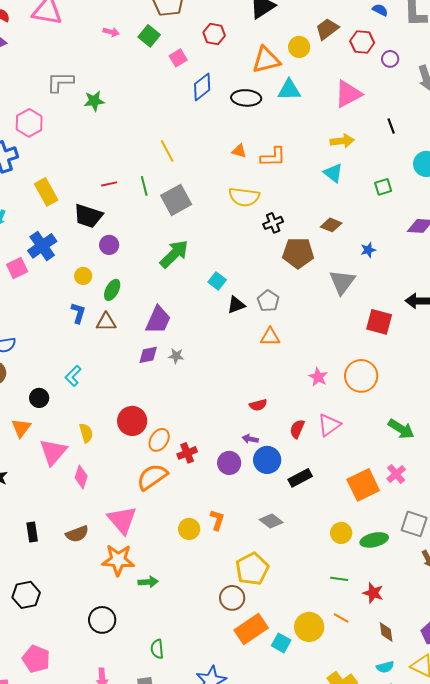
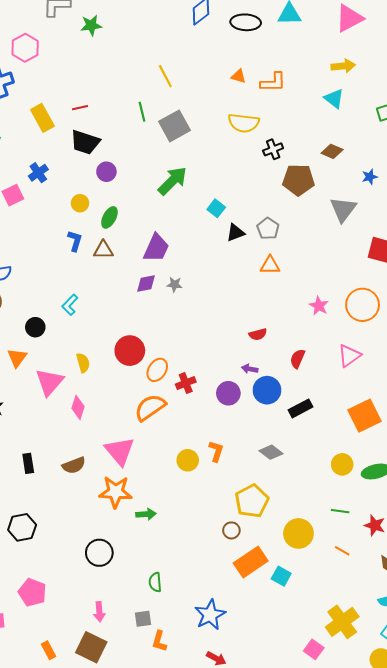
red line: (109, 184) -> (80, 108), moved
blue cross: (42, 246) -> (38, 173), size x0.7
pink triangle: (329, 425) -> (349, 356), moved
brown circle: (232, 598) -> (231, 530), size x0.7
yellow circle: (309, 627) -> (298, 533), moved

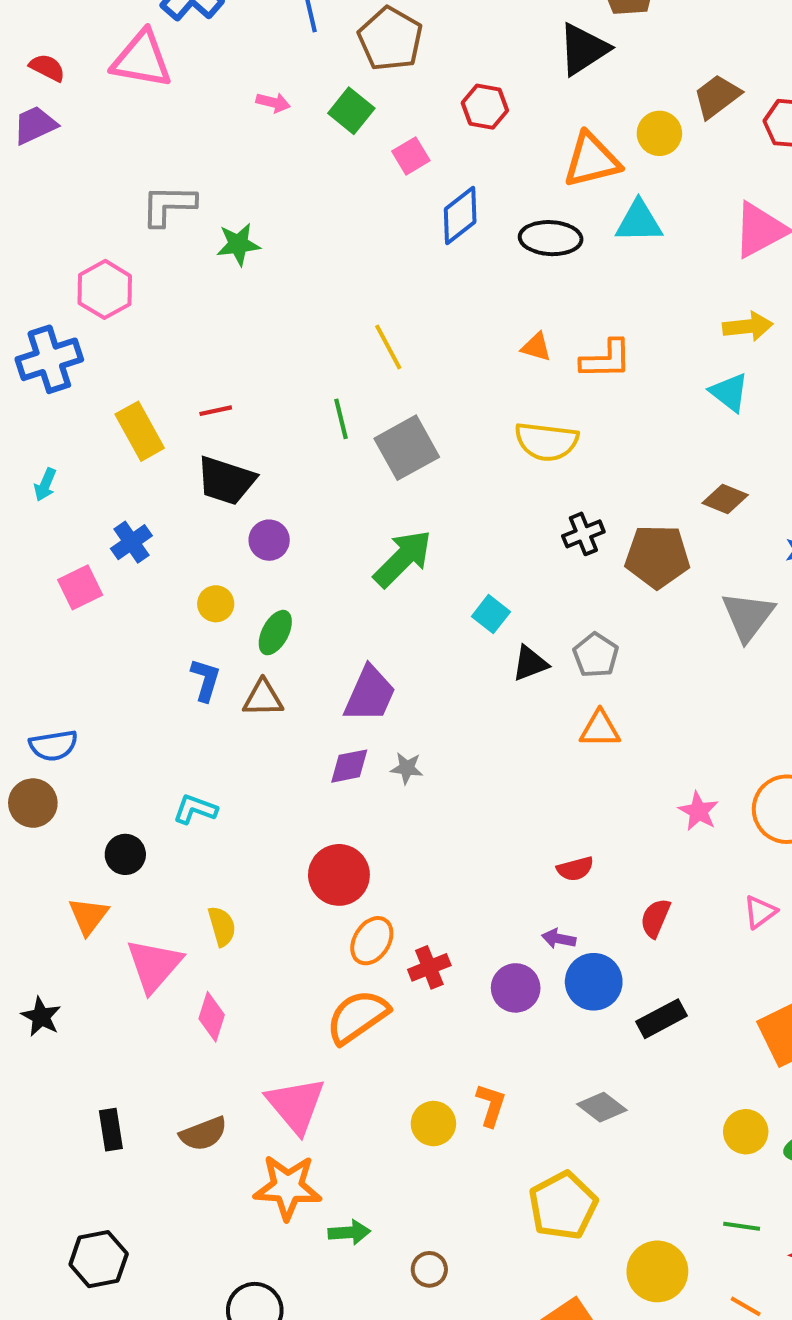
black cross: (273, 149) -> (583, 534), moved
cyan L-shape: (70, 305) -> (195, 809), turned 65
red circle: (130, 351) -> (339, 875), moved
pink triangle: (349, 356) -> (760, 912), size x0.7
brown circle: (231, 530) -> (429, 1269), moved

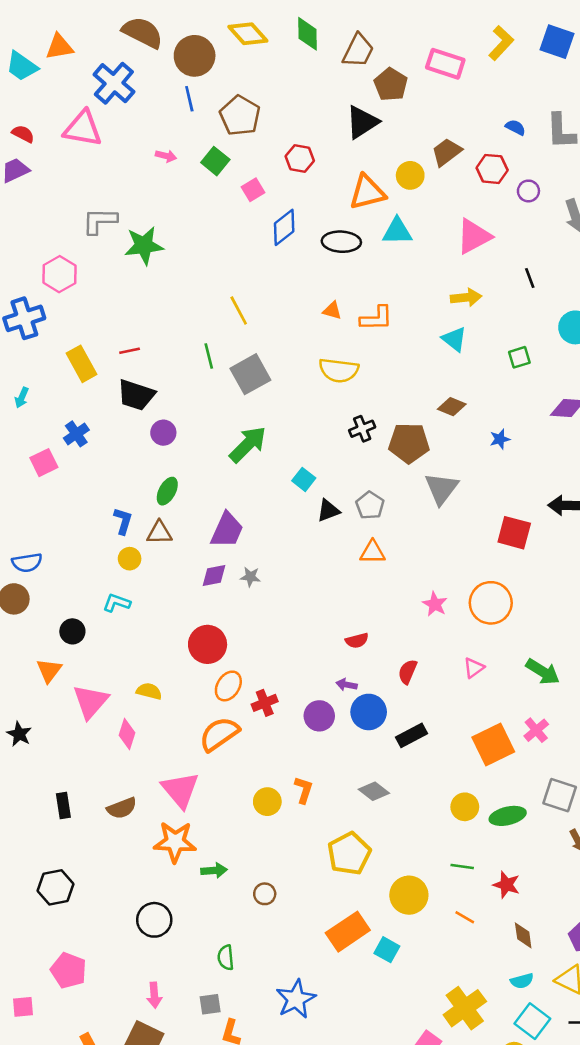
green star: (238, 244) -> (144, 246), size x1.4
yellow circle: (216, 604) -> (130, 559), moved
gray triangle: (748, 616) -> (441, 488), moved
yellow semicircle: (222, 926) -> (149, 691), moved, turned -60

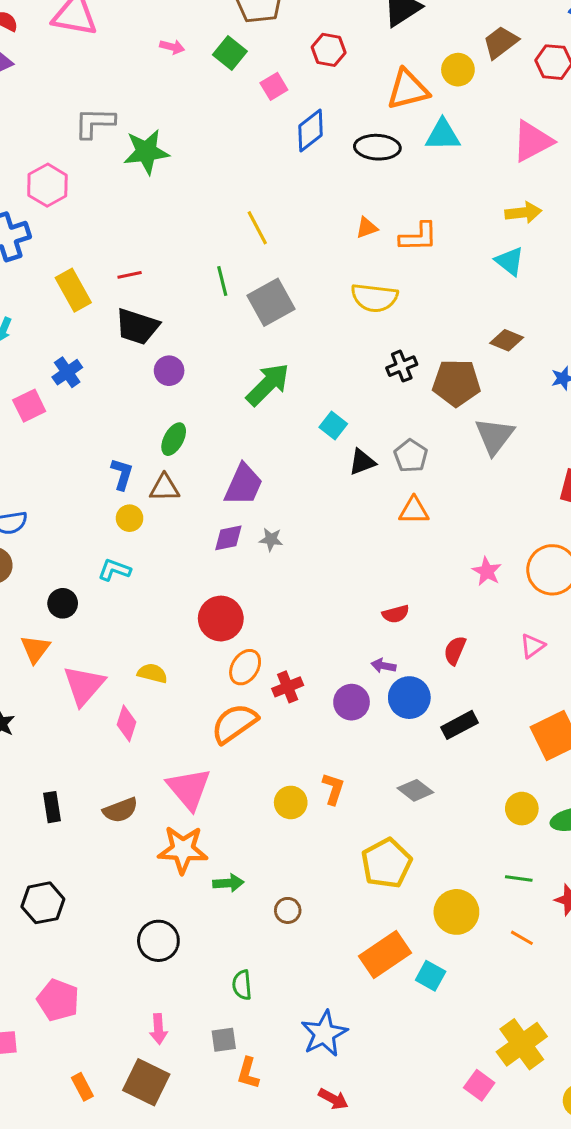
orange triangle: (332, 311) -> (367, 228), turned -36

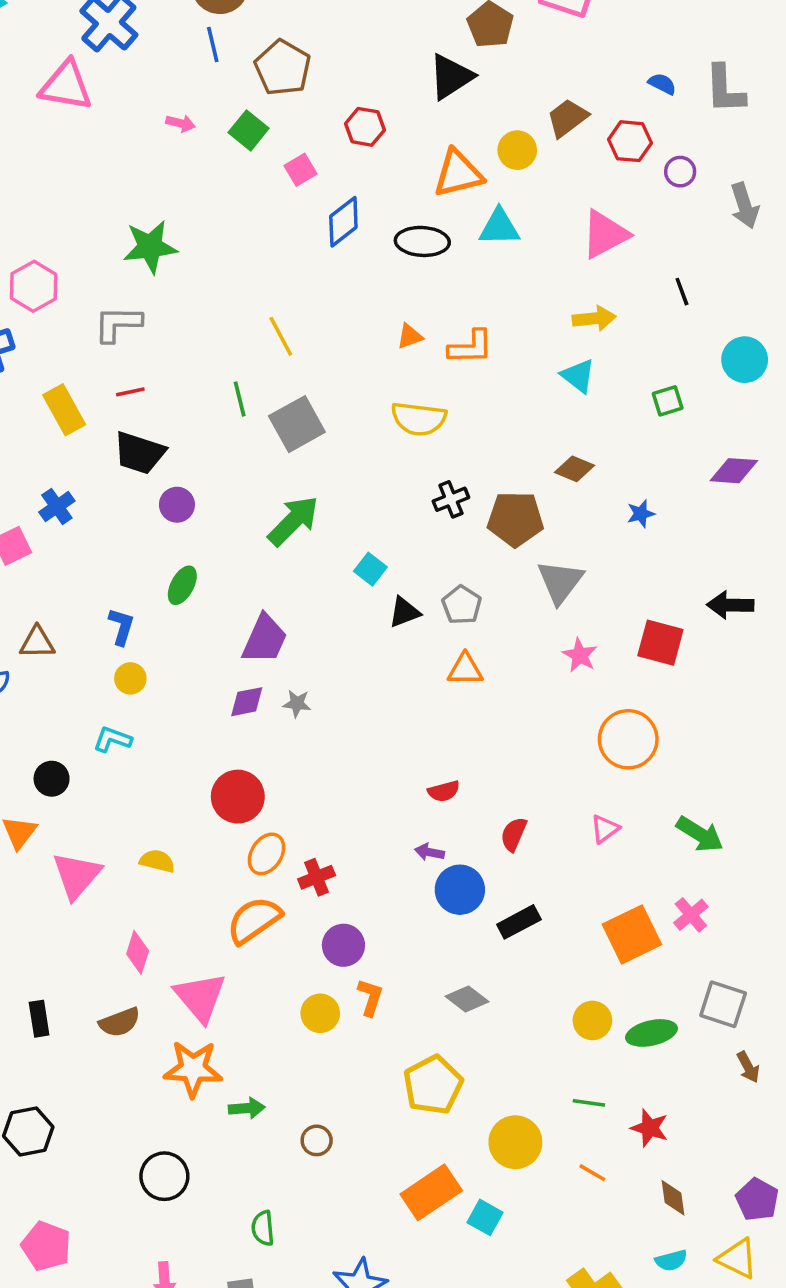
gray L-shape: (95, 123) -> (118, 324), moved
brown triangle: (165, 488) -> (37, 643), moved
pink star: (487, 571) -> (580, 655), moved
purple circle: (352, 702) -> (343, 945), moved
pink diamond: (126, 723) -> (138, 952), moved

